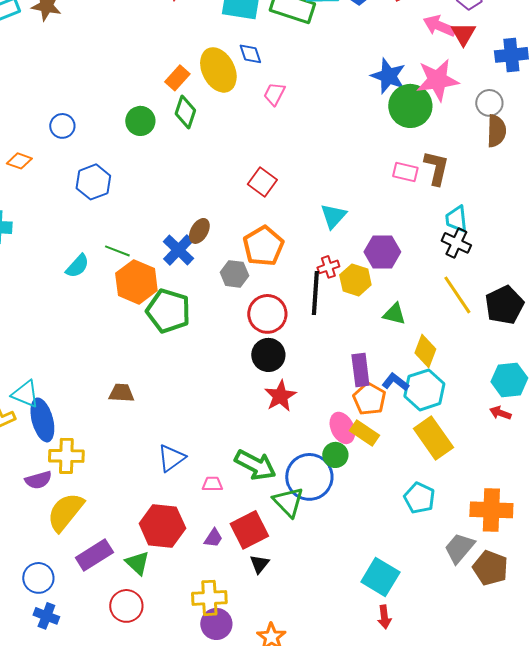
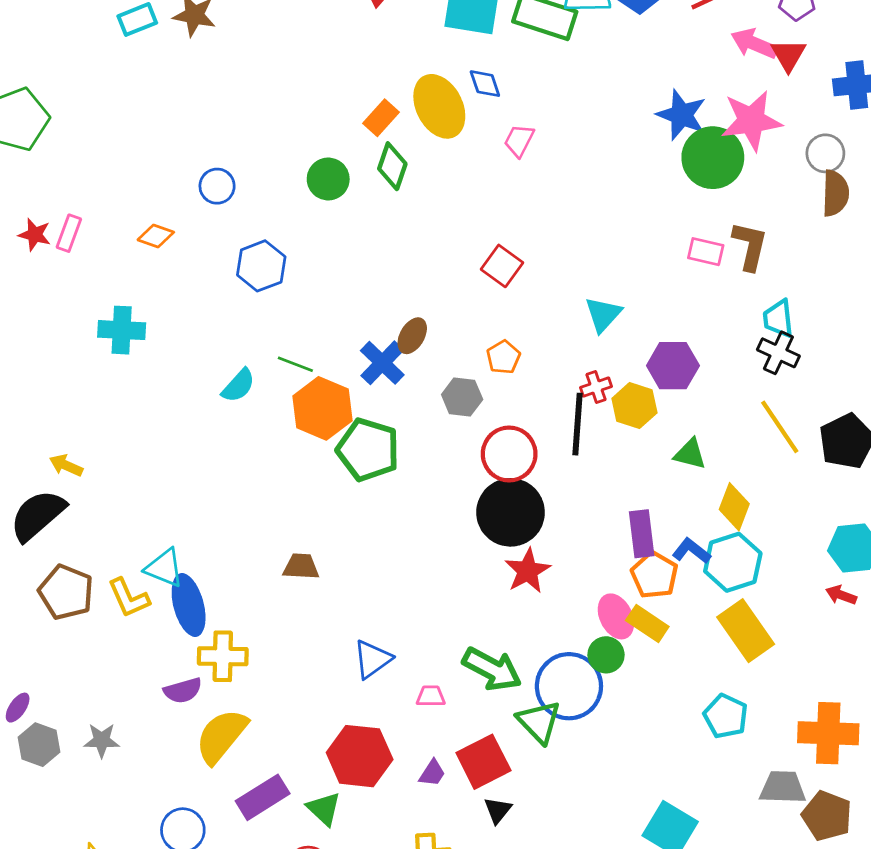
orange pentagon: (263, 246) -> (503, 357), size x0.6
black circle: (268, 355) -> (511, 512), size x1.4
gray trapezoid: (459, 548) -> (783, 787), turned 52

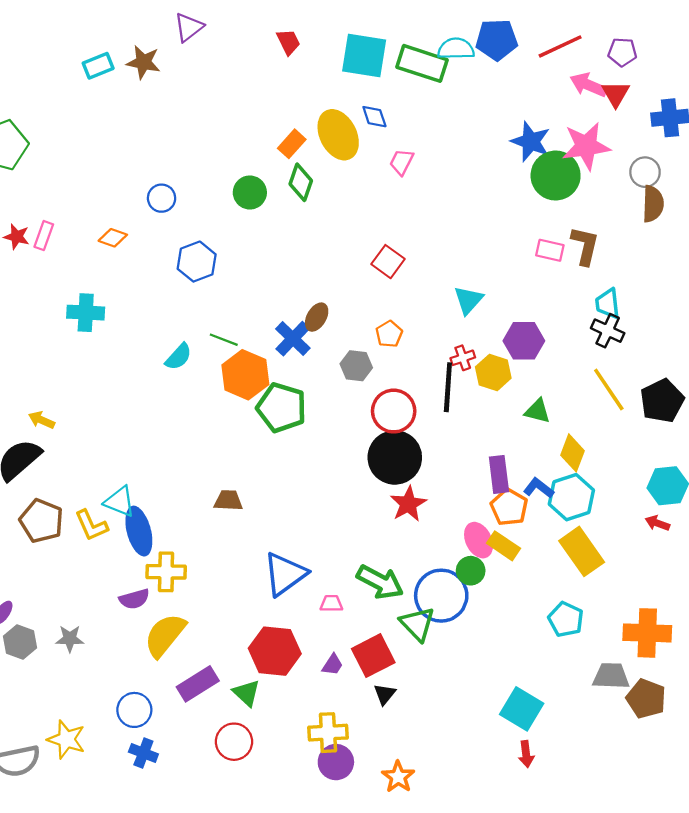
blue triangle: (372, 659) -> (285, 574), size x1.4

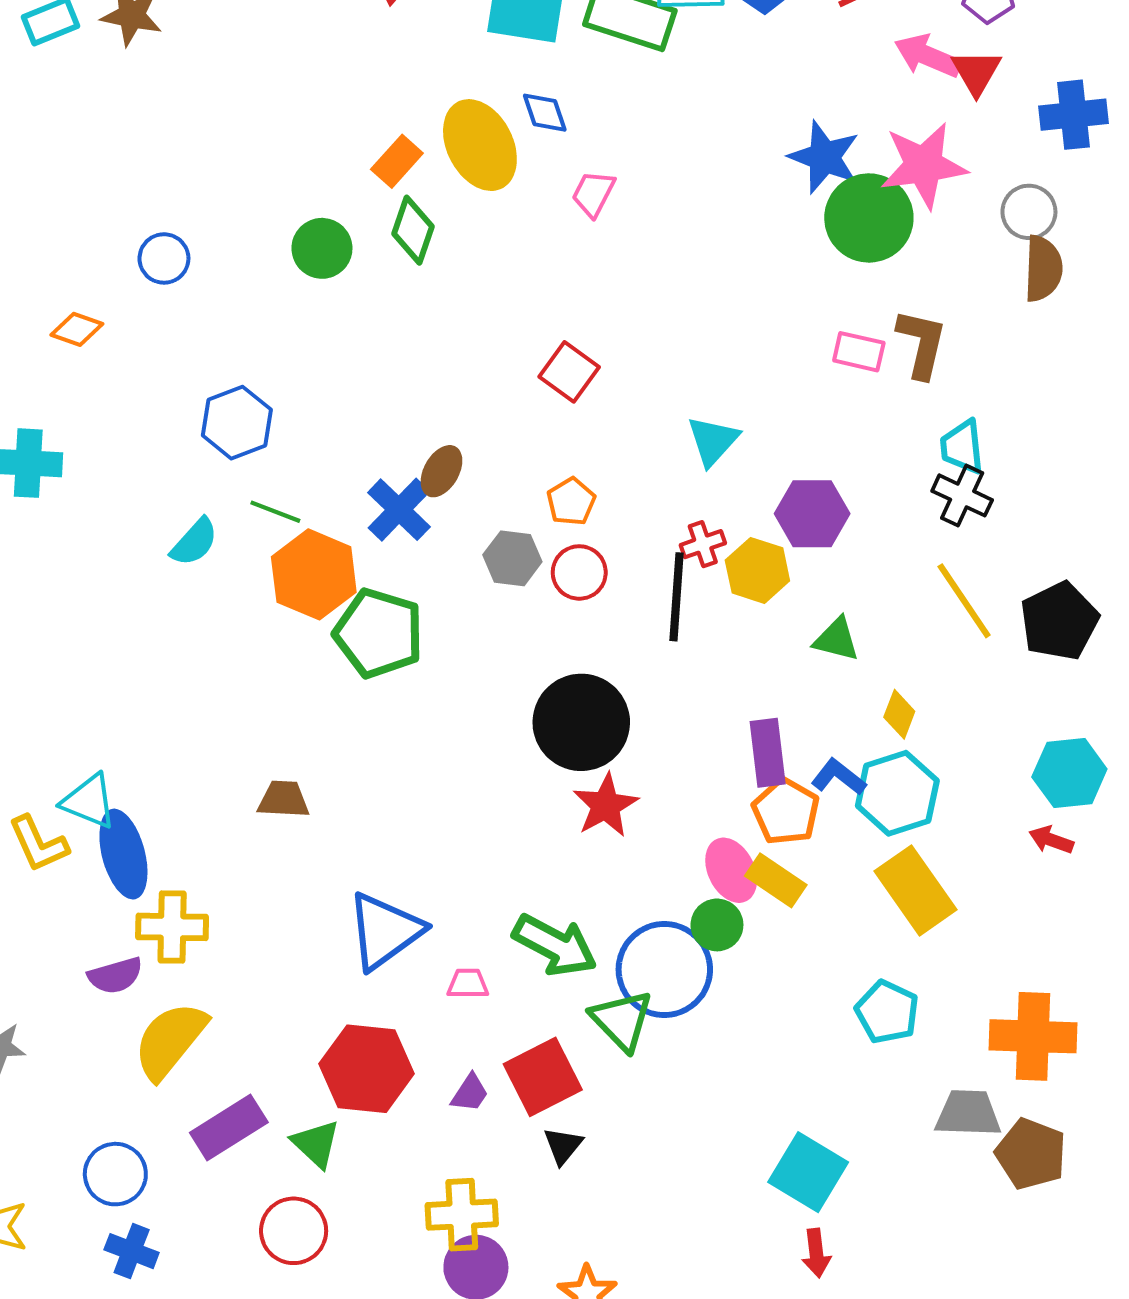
blue hexagon: (197, 262) -> (237, 423), moved
red circle: (394, 411) -> (579, 572), moved, size x0.7
yellow diamond: (573, 453) -> (899, 714), size x0.7

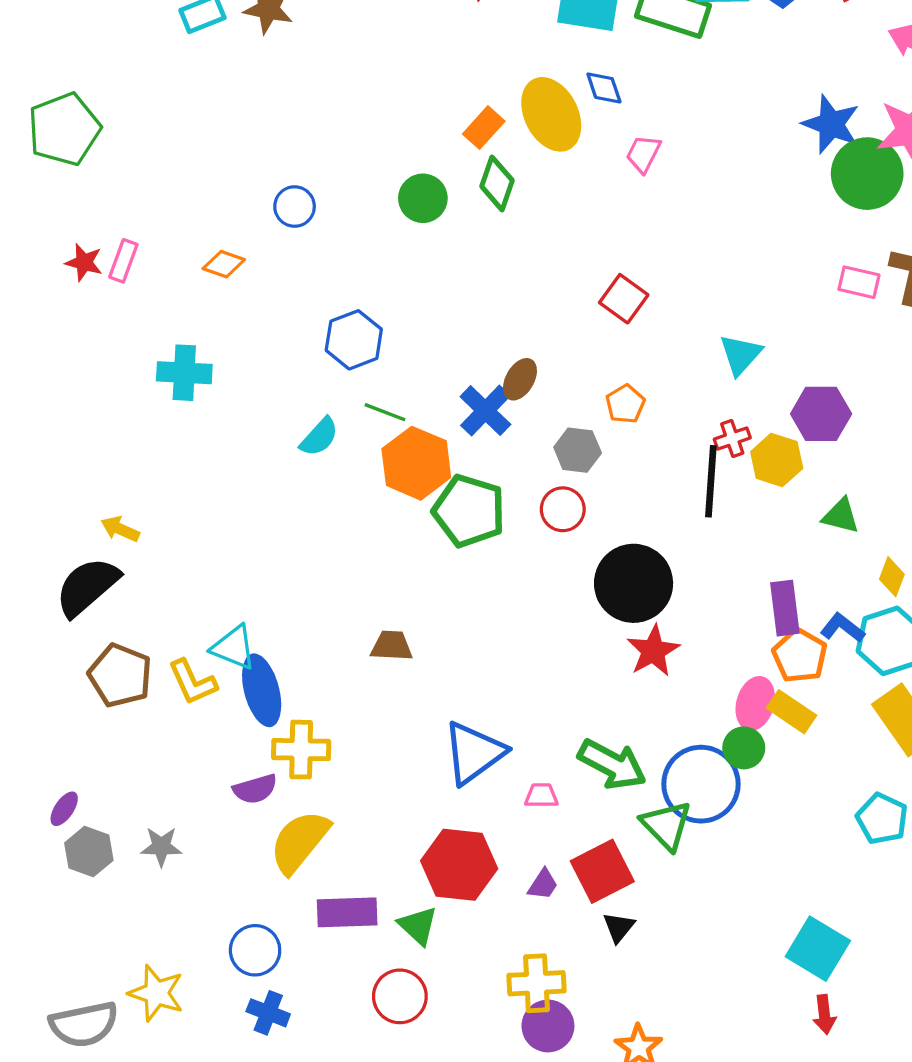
red circle: (579, 572) -> (563, 509), moved
pink ellipse: (731, 870) -> (755, 703), turned 42
purple rectangle: (229, 1128) -> (347, 912), turned 30

